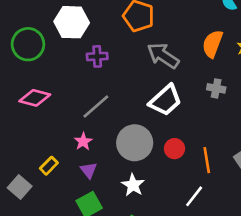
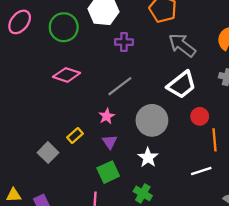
red circle: (175, 149) -> (200, 116), moved
white line: (194, 196) -> (201, 171), turned 30

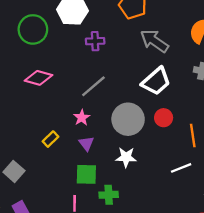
red circle: (200, 116) -> (164, 118), moved
gray square: (48, 153) -> (14, 171), moved
white star: (148, 157) -> (126, 157), turned -30
green square: (108, 172) -> (86, 174), turned 30
green cross: (143, 193) -> (109, 195), moved, turned -30

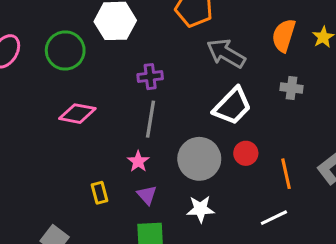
purple cross: (95, 41) -> (150, 77), moved
gray line: (93, 86) -> (150, 119), turned -36
yellow rectangle: (51, 139) -> (99, 193), turned -56

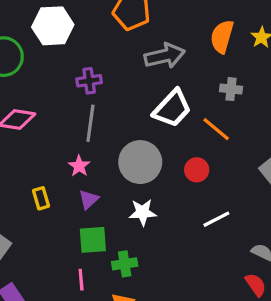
gray arrow: (226, 53) -> (165, 56), turned 138
red circle: (246, 153) -> (197, 170), moved
orange line: (286, 174) -> (216, 129), moved, turned -36
purple triangle: (147, 195) -> (89, 199), turned 30

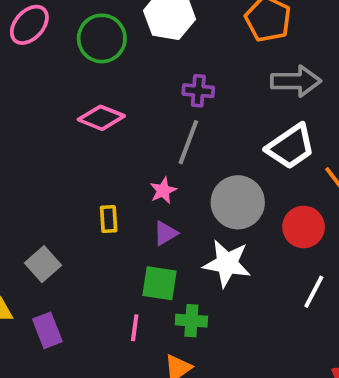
red circle: (197, 170) -> (304, 227), size x1.4
white star: (143, 212) -> (227, 263), size x1.4
white line: (216, 219) -> (314, 292), turned -48

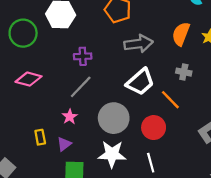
gray line: (188, 142) -> (81, 87), turned 30
purple triangle: (166, 233) -> (64, 144), moved
white line: (314, 292) -> (151, 163), moved, turned -36

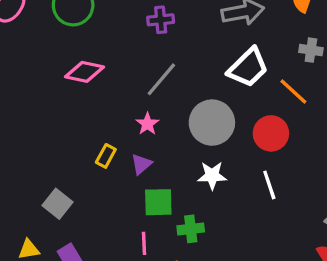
purple cross: (83, 56) -> (161, 20), moved
yellow rectangle: (40, 137) -> (106, 156), turned 42
white star: (112, 154) -> (212, 176), size x0.7

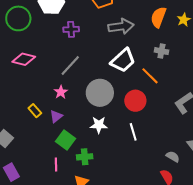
yellow rectangle: (106, 156) -> (35, 111), turned -72
green square: (158, 202) -> (66, 140), turned 36

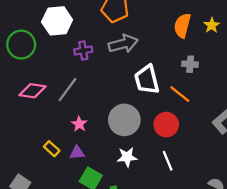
gray arrow: (121, 26) -> (123, 44), moved
white trapezoid: (123, 60) -> (147, 80), turned 124
gray line: (70, 65) -> (68, 90), moved
purple triangle: (56, 116) -> (77, 153), turned 40

